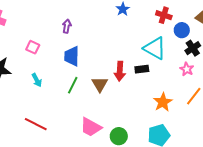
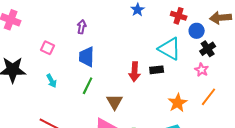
brown triangle: (100, 84) -> (115, 102), moved

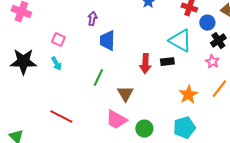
blue trapezoid: (87, 57) -> (107, 41), moved
cyan arrow: (52, 81) -> (56, 64), moved

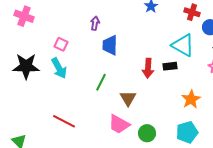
cyan arrow: (56, 64) -> (59, 68), size x1.5

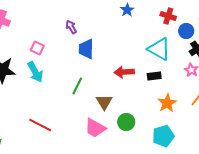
purple arrow: (95, 23) -> (71, 27), turned -40
black rectangle: (170, 66) -> (154, 76), moved
red arrow: (148, 68) -> (124, 72), turned 84
green circle: (147, 133) -> (126, 122), moved

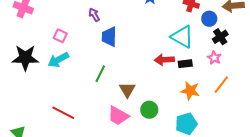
cyan arrow: (35, 72) -> (58, 60), turned 90
red arrow: (124, 72) -> (164, 60), moved
black rectangle: (154, 76) -> (185, 64), moved
orange star: (167, 103) -> (190, 91), turned -30

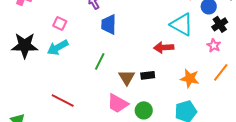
black rectangle: (185, 64) -> (148, 75), moved
green circle: (149, 110) -> (144, 110), moved

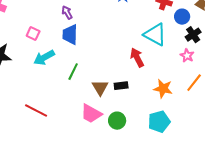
blue trapezoid: (109, 24) -> (70, 35), moved
cyan arrow: (58, 47) -> (44, 58), moved
red arrow: (164, 47) -> (137, 58), turned 66

